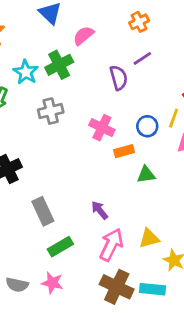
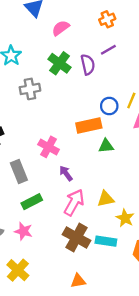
green cross: (59, 65) -> (60, 63), moved, turned -30
pink cross: (102, 128) -> (49, 147), moved
orange rectangle: (124, 151) -> (89, 126), size x1.5

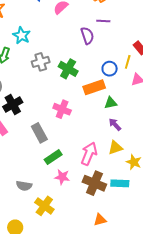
purple line: (108, 50) -> (103, 21), turned 40
green cross: (60, 63) -> (68, 69), moved
purple arrow: (66, 173) -> (115, 124), moved
pink star: (23, 231) -> (62, 177), moved
yellow cross: (18, 270) -> (44, 206), moved

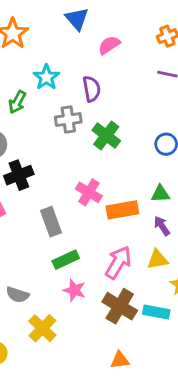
purple semicircle: (87, 36) -> (92, 89), moved
orange rectangle: (94, 87) -> (122, 210), moved

